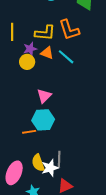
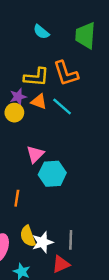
cyan hexagon: (43, 120) -> (52, 174), moved
orange line: (29, 132) -> (17, 198), turned -72
gray line: (59, 159) -> (71, 240), moved

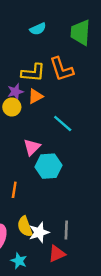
cyan semicircle: (41, 32) -> (38, 29), turned -63
orange triangle: (39, 102) -> (35, 96), turned -49
cyan line: (62, 106) -> (63, 124), moved

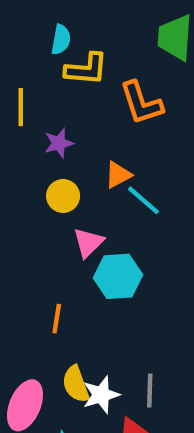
cyan semicircle: (38, 29) -> (61, 40), moved, turned -56
yellow L-shape: (33, 73) -> (86, 69), moved
orange triangle: (35, 96) -> (118, 175), moved
yellow circle: (12, 107) -> (63, 196), moved

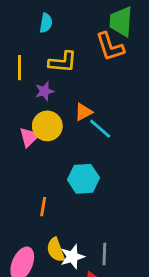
yellow L-shape: (86, 69) -> (63, 62), moved
orange L-shape: (141, 103) -> (110, 47), moved
yellow circle: (63, 196) -> (47, 126), size x1.4
pink triangle: (88, 243) -> (29, 137), moved

